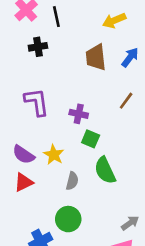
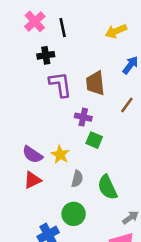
brown trapezoid: (96, 57) -> (95, 83), moved
purple L-shape: (37, 102) -> (60, 84), moved
green semicircle: (105, 170) -> (107, 187), moved

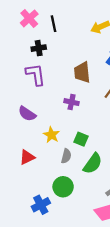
purple L-shape: (60, 84) -> (36, 75), moved
green square: (94, 140) -> (81, 139), moved
purple semicircle: (32, 155) -> (27, 114), moved
green semicircle: (107, 187) -> (93, 163), turned -120

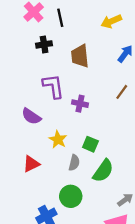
brown trapezoid: (82, 72) -> (80, 56), moved
purple L-shape: (36, 75) -> (53, 86), moved

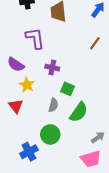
purple cross: (80, 104) -> (52, 68), moved
yellow star: (58, 140) -> (27, 85), moved
red triangle: (31, 164) -> (16, 106), turned -42

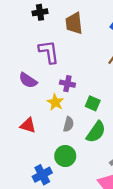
yellow star: (27, 85) -> (55, 102), moved
green square: (67, 89) -> (93, 103), moved
red triangle: (16, 106) -> (28, 125), turned -35

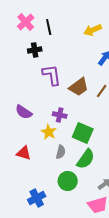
brown trapezoid: (74, 23) -> (79, 87), moved, turned -120
purple L-shape: (49, 52) -> (52, 75), moved
green square: (93, 103) -> (83, 133), size x1.5
green circle: (65, 156) -> (68, 181), moved

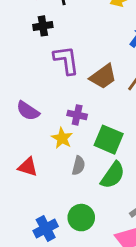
green circle: (68, 181) -> (81, 218), moved

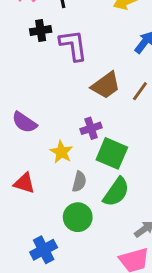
purple L-shape: (66, 60) -> (73, 45), moved
purple cross: (77, 115) -> (91, 128), moved, turned -30
green circle: (81, 218) -> (78, 217), moved

